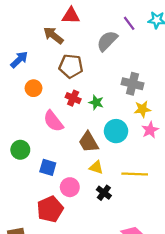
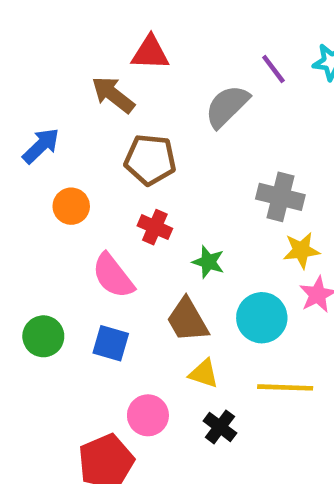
green star: (96, 102) -> (208, 262), moved
cyan circle: (116, 131) -> (262, 318), moved
blue square: (48, 167) -> (111, 343), moved

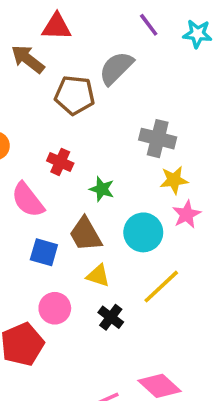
purple line: (273, 69) -> (149, 25), moved
brown pentagon: (150, 160) -> (75, 95), moved
blue square: (111, 343) -> (44, 252), moved
yellow line: (285, 387) -> (161, 287), turned -45

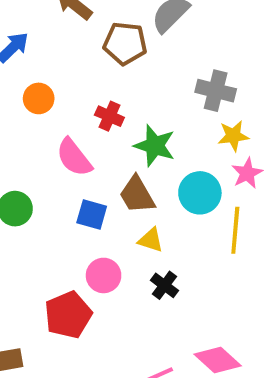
green star: (102, 189) -> (155, 146), size x1.5
yellow line: (161, 287) -> (235, 230), moved, turned -42

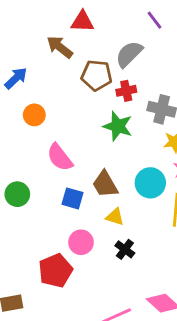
red cross: (109, 116) -> (126, 91), moved, turned -36
green star: (155, 146) -> (118, 126), moved

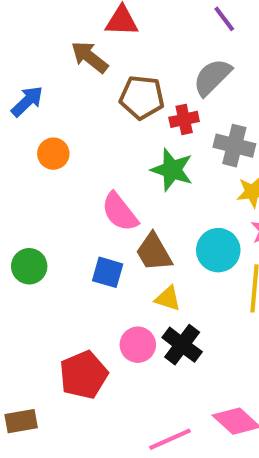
gray semicircle: (129, 54) -> (212, 77), moved
pink semicircle: (60, 157) -> (120, 212), moved
pink circle: (81, 242) -> (138, 345), moved
black cross: (125, 249) -> (182, 345), size x1.4

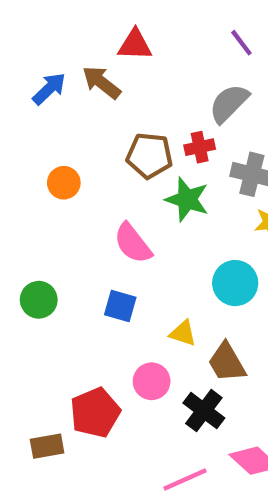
brown pentagon: (142, 97) -> (149, 156), moved
blue arrow: (27, 101) -> (49, 89), moved
brown trapezoid: (154, 252) -> (227, 362), moved
black cross: (182, 345) -> (204, 411), moved
brown rectangle: (21, 421) -> (47, 446), moved

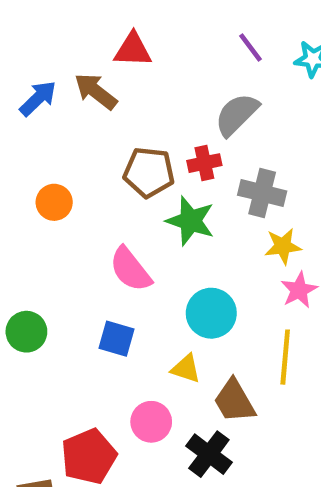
cyan circle: (235, 283) -> (211, 313), moved

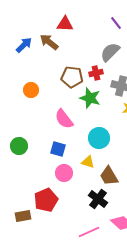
pink circle: (151, 422) -> (64, 173), moved

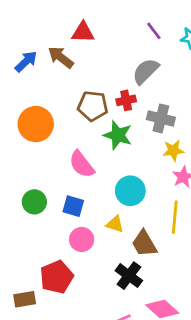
orange circle: (31, 90) -> (36, 124), size x1.6
green circle: (19, 146) -> (34, 202), moved

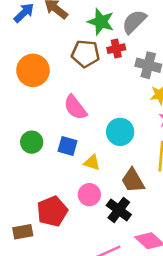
green star: (118, 135) -> (101, 22), moved
yellow triangle: (115, 224) -> (92, 163), moved
pink circle: (82, 239) -> (89, 195), moved

